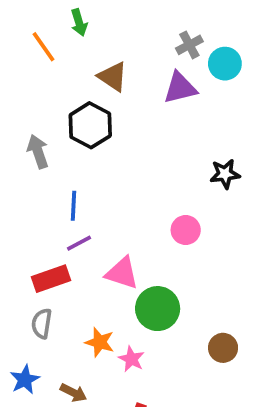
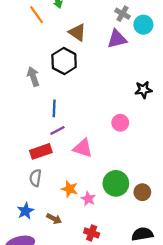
gray cross: (189, 45) -> (122, 14), turned -32
green circle: (158, 309) -> (116, 183), moved

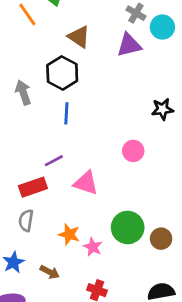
blue line: (54, 108) -> (66, 113), moved

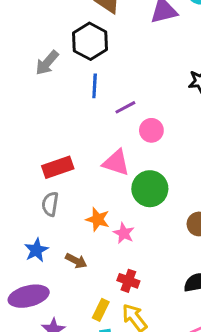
gray arrow: (23, 92) -> (47, 63), turned -120
pink circle: (133, 151) -> (151, 130), moved
purple line: (54, 161) -> (125, 107), moved
green circle: (128, 227) -> (150, 189), moved

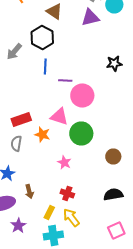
purple line: (125, 107) -> (65, 80), turned 32
pink circle: (151, 130) -> (82, 96), size x1.5
orange star: (98, 219) -> (42, 134), moved
brown arrow: (76, 261) -> (29, 192), moved, turned 48

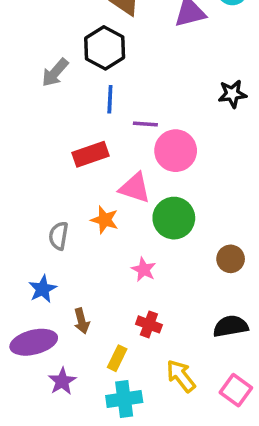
red rectangle: (21, 120) -> (90, 154), moved
yellow arrow: (71, 218) -> (181, 376), moved
pink square: (116, 230) -> (236, 390), turned -30

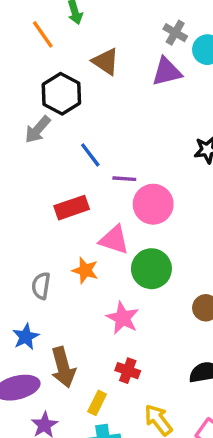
black hexagon: (105, 48) -> (61, 94), moved
blue line: (110, 99) -> (90, 155), turned -40
pink star: (144, 269) -> (123, 318), size x1.4
brown arrow: (82, 321) -> (63, 367), size x1.6

